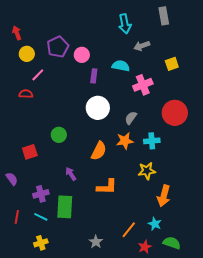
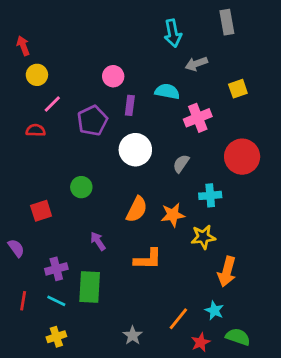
purple pentagon: (58, 47) -> (92, 121), moved
orange star: (125, 141) -> (173, 215), moved

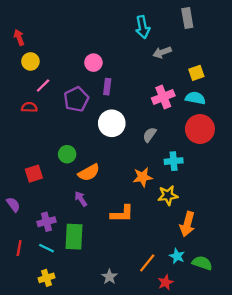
cyan semicircle: (167, 91) -> (195, 98), moved
orange semicircle: (137, 209) -> (89, 173), moved, turned 35
green semicircle: (238, 337) -> (202, 263), moved

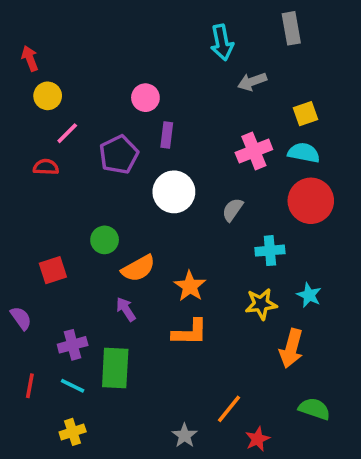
orange star: (143, 177) -> (190, 286), moved, turned -30
cyan star: (177, 256) -> (309, 295), moved
gray star: (109, 277) -> (185, 436), moved

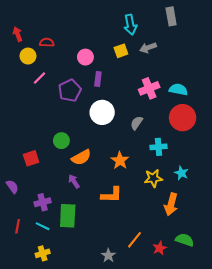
yellow square: (305, 114) -> (121, 51), moved
red semicircle: (46, 167) -> (47, 42), moved
orange star: (190, 286) -> (120, 160), moved
red star: (257, 439) -> (160, 248), moved

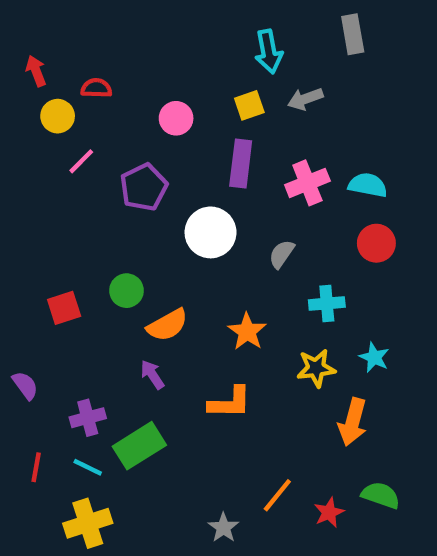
purple rectangle: (98, 79) -> (241, 164), moved, size x1.5
red circle: (183, 118) -> (376, 243), size x0.7
red square: (31, 158) -> (64, 308), moved
green rectangle: (68, 216) -> (139, 446), turned 55
yellow cross: (43, 253) -> (88, 523), size x1.5

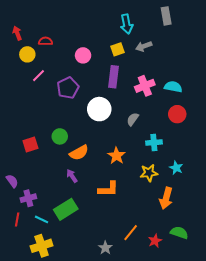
purple cross: (88, 418) -> (28, 198), moved

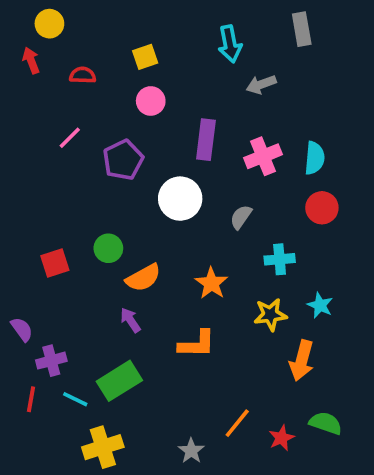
yellow square: (117, 49) -> (145, 57), moved
yellow circle: (27, 54) -> (49, 24), moved
cyan semicircle: (173, 87) -> (315, 158), turned 84
yellow cross: (42, 246) -> (103, 447), moved

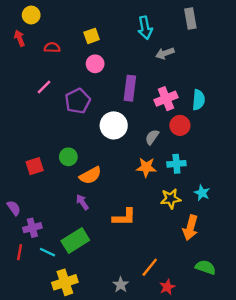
red circle: (322, 208) -> (180, 125), moved
orange star: (211, 283) -> (146, 167), moved, turned -30
red star: (281, 438) -> (167, 287), moved

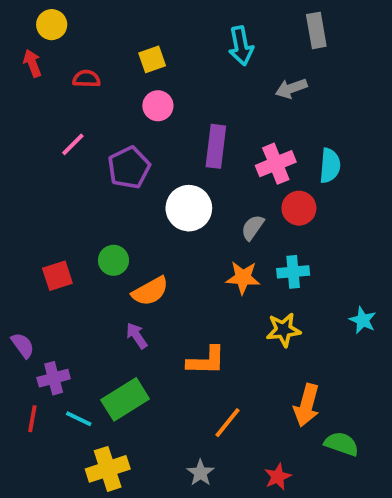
gray arrow: (165, 53) -> (291, 88), moved
cyan star: (202, 193) -> (363, 320), moved
orange arrow: (190, 228) -> (307, 405), moved
orange line: (150, 267) -> (227, 423), moved

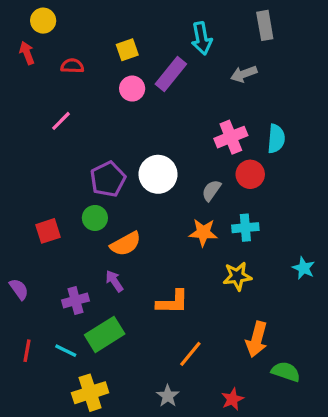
purple rectangle: (216, 146) -> (171, 74), moved, turned 32
purple pentagon: (129, 168) -> (108, 179), moved
purple cross: (54, 378) -> (75, 300), moved

